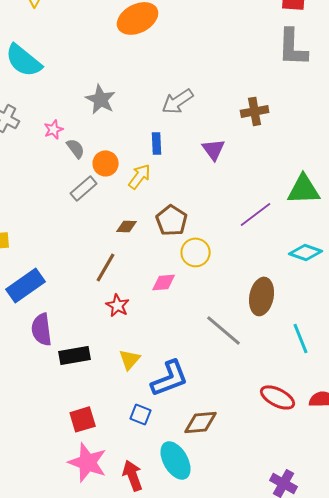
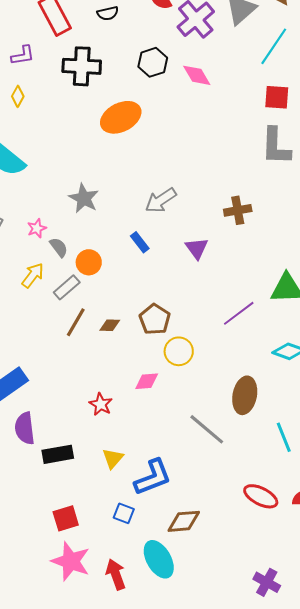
blue rectangle: (157, 143) -> (140, 242), turned -35
yellow arrow: (140, 176) -> (33, 275), moved
brown line: (106, 267) -> (76, 322), moved

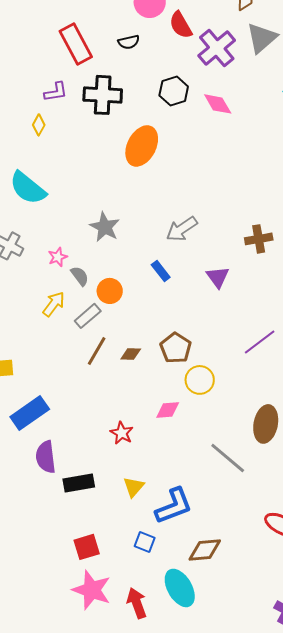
purple L-shape: (23, 55) -> (56, 92), moved
orange ellipse: (121, 117) -> (142, 146), turned -36

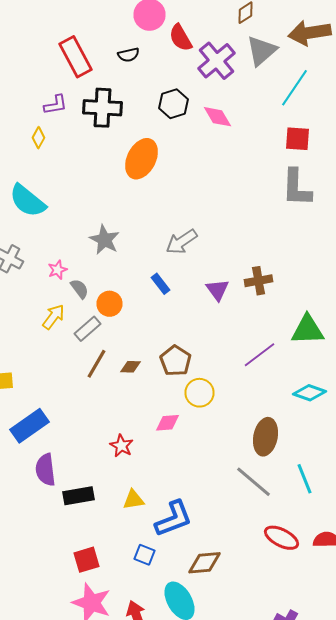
brown cross: (259, 239) -> (258, 281), moved
gray line: (228, 458) -> (254, 482), moved
yellow triangle: (134, 487) -> (134, 500), turned 40

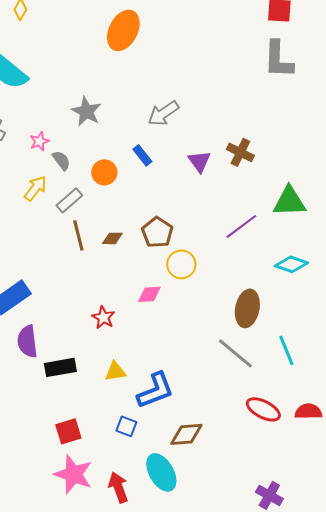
brown cross: (258, 281) -> (240, 152), turned 36
orange circle: (110, 304) -> (104, 172), moved
brown line: (96, 364) -> (78, 235), turned -44

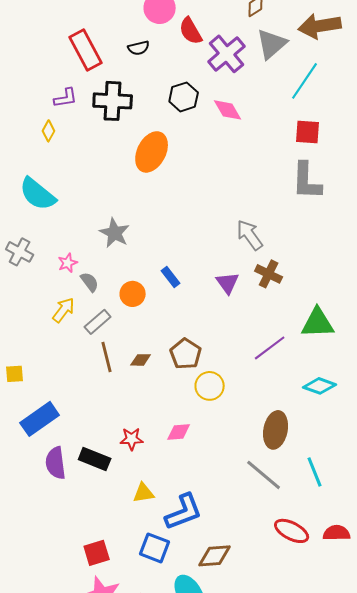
gray arrow: (163, 113) -> (250, 235), moved, turned 88
pink diamond: (149, 294) -> (179, 432), moved
red star: (103, 317) -> (132, 439), turned -30
black rectangle: (60, 367) -> (95, 459), moved, turned 32
blue square: (126, 426) -> (155, 548), size x1.4

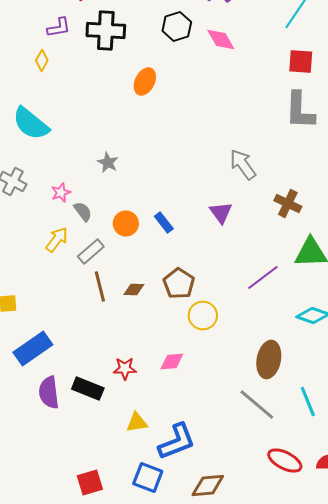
orange ellipse: (152, 152) -> (145, 82), size x0.7
gray star: (115, 233) -> (108, 162), size x0.7
brown cross: (269, 274) -> (288, 204), moved
blue rectangle: (171, 277) -> (164, 222), moved

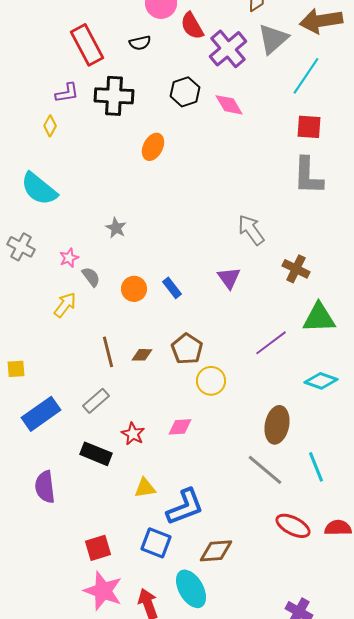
gray rectangle: (91, 252) -> (96, 401), moved
red star: (125, 368) -> (133, 434), turned 30
purple semicircle: (49, 392) -> (45, 487), moved

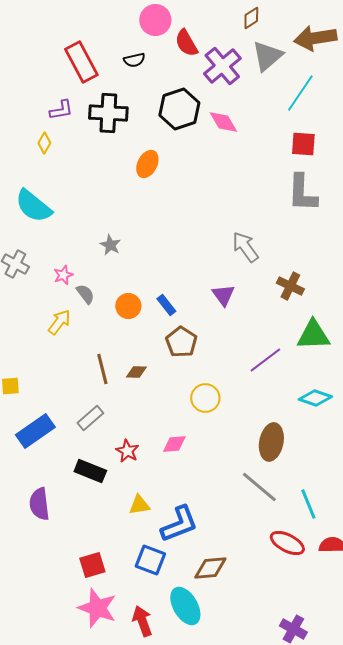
black hexagon: (185, 92) -> (179, 109), size x1.4
brown pentagon: (187, 349) -> (181, 342), moved
cyan line: (316, 467) -> (308, 504), moved

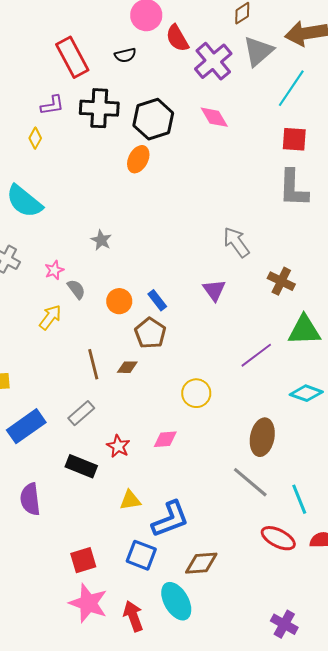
black hexagon: (179, 109) -> (153, 119), moved
brown pentagon: (181, 342) -> (150, 333), moved

